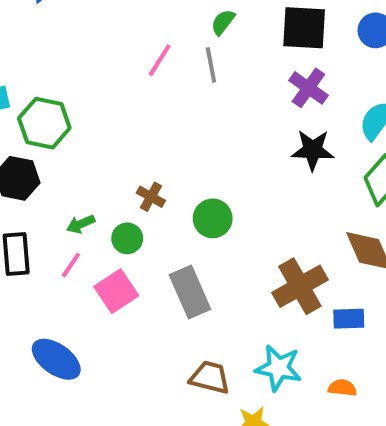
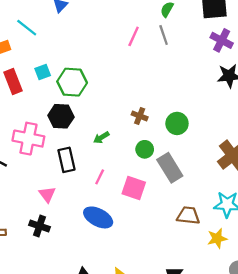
green circle: (127, 238) -> (145, 149), moved
pink line: (71, 265) -> (100, 177), moved
pink square: (116, 291) -> (134, 188), moved, turned -30

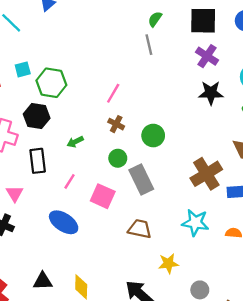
pink line: (134, 36) -> (113, 93), moved
brown trapezoid: (188, 216) -> (140, 229), moved
yellow star: (217, 238) -> (168, 263), moved

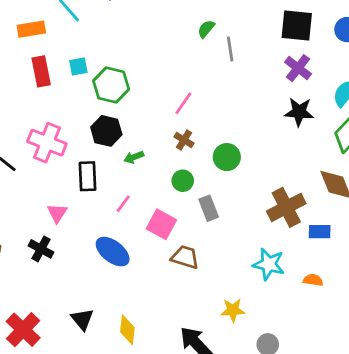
green semicircle: (155, 19) -> (206, 29), moved
black hexagon: (37, 116) -> (106, 131), moved
gray rectangle: (141, 180) -> (209, 208), size x0.7
brown trapezoid: (140, 229) -> (185, 257), moved
black triangle: (43, 281) -> (82, 319), turned 48

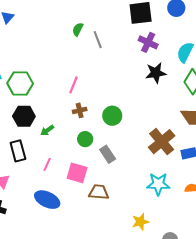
brown cross: (184, 140) -> (80, 110), turned -32

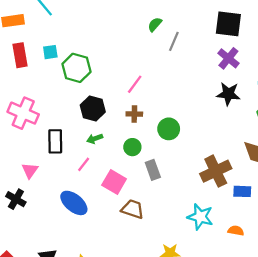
gray line: (98, 40) -> (174, 41), turned 30
black hexagon: (24, 116) -> (93, 108), moved
green arrow: (47, 130) -> (95, 139), moved

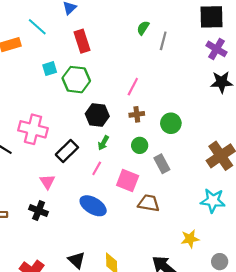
red rectangle: (20, 55) -> (82, 41), moved
green arrow: (95, 139) -> (103, 143), turned -32
black rectangle: (55, 141) -> (67, 151), turned 55

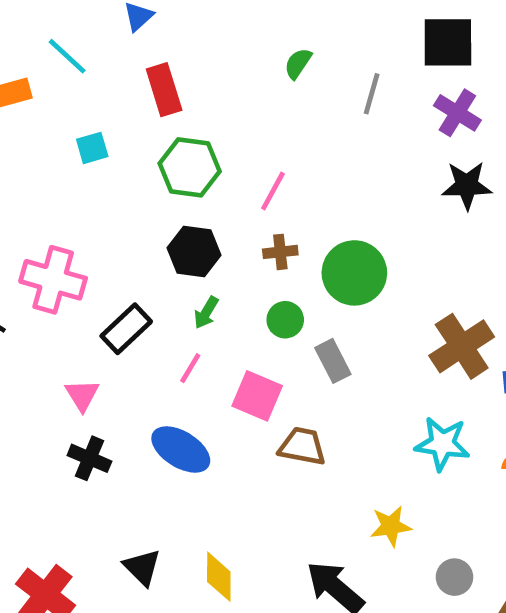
gray line: (163, 41) -> (372, 94), moved
green hexagon: (76, 80) -> (190, 167), moved
green circle: (171, 123) -> (354, 273), size x1.4
black cross: (39, 211) -> (89, 458), moved

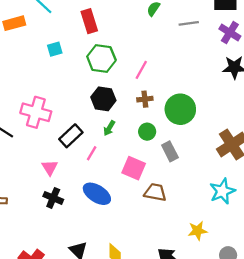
gray line: (372, 94) -> (189, 23), turned 66
pink line: (190, 368) -> (92, 153), moved
cyan star: (442, 444) -> (222, 191), turned -30

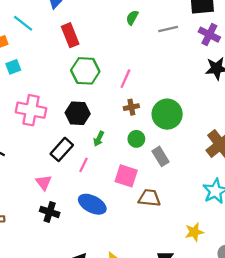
cyan square: (55, 49) -> (13, 67), moved
black hexagon: (103, 99) -> (78, 113), moved
pink cross: (36, 112) -> (31, 110), moved

